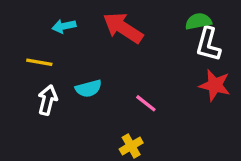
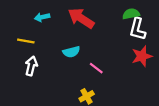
red star: (215, 85) -> (142, 56), turned -30
cyan semicircle: (89, 89) -> (71, 52), moved

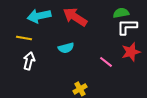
cyan arrow: (42, 17) -> (39, 16), size x1.6
white L-shape: (138, 29) -> (127, 27), turned 75
pink line: (96, 68) -> (106, 62), moved

